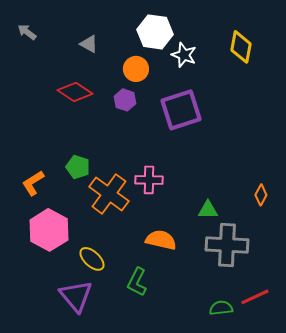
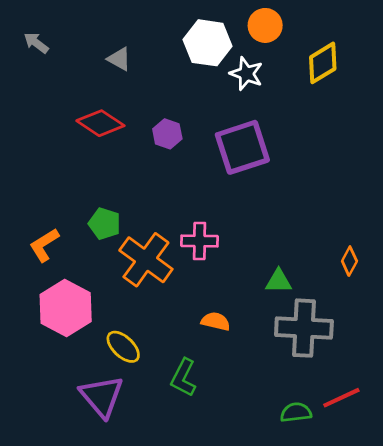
yellow diamond: (241, 47) -> (323, 63), turned 48
orange circle: (136, 69) -> (265, 25), moved
orange semicircle: (161, 240) -> (216, 321), size x0.7

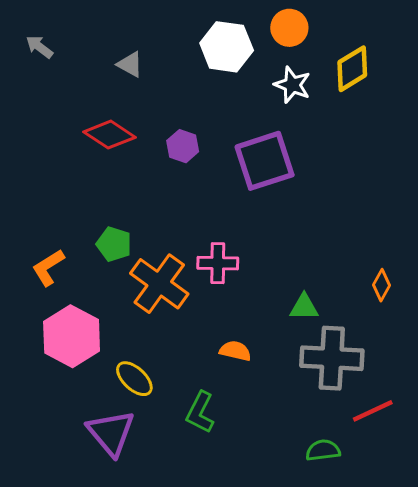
white star: (246, 74) -> (292, 85), moved
red line: (341, 398) -> (373, 411), moved

